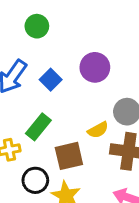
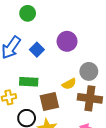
green rectangle: (38, 127) -> (29, 82), turned 54

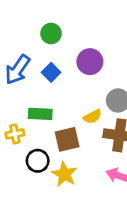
green circle: (28, 13) -> (51, 33), moved

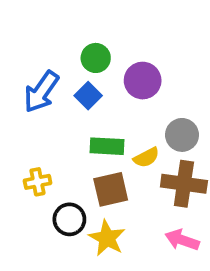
green circle: (51, 33) -> (96, 58), moved
green rectangle: (40, 114) -> (107, 146), moved

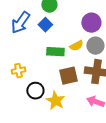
purple circle: (143, 81) -> (91, 23), moved
yellow semicircle: (146, 157) -> (76, 46), moved
brown square: (111, 189) -> (68, 76), moved

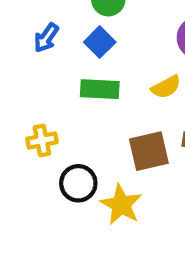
blue arrow: (20, 23) -> (46, 38), size x0.6
green rectangle: (55, 52) -> (100, 89), moved

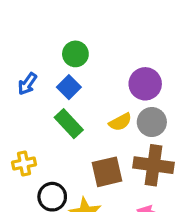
green rectangle: (100, 89) -> (69, 124), turned 44

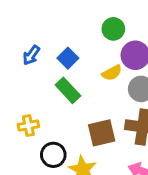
green circle: (75, 54) -> (113, 29), moved
yellow semicircle: (120, 122) -> (112, 73), moved

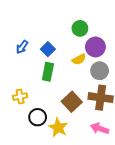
green rectangle: (68, 90) -> (48, 72), turned 54
brown square: (102, 133) -> (72, 102), turned -30

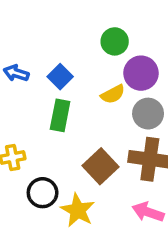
blue arrow: (22, 47) -> (16, 73), turned 72

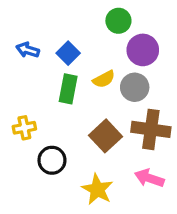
yellow semicircle: (113, 94) -> (104, 79), moved
gray circle: (148, 114) -> (135, 87), moved
yellow star: (78, 210) -> (97, 189), moved

